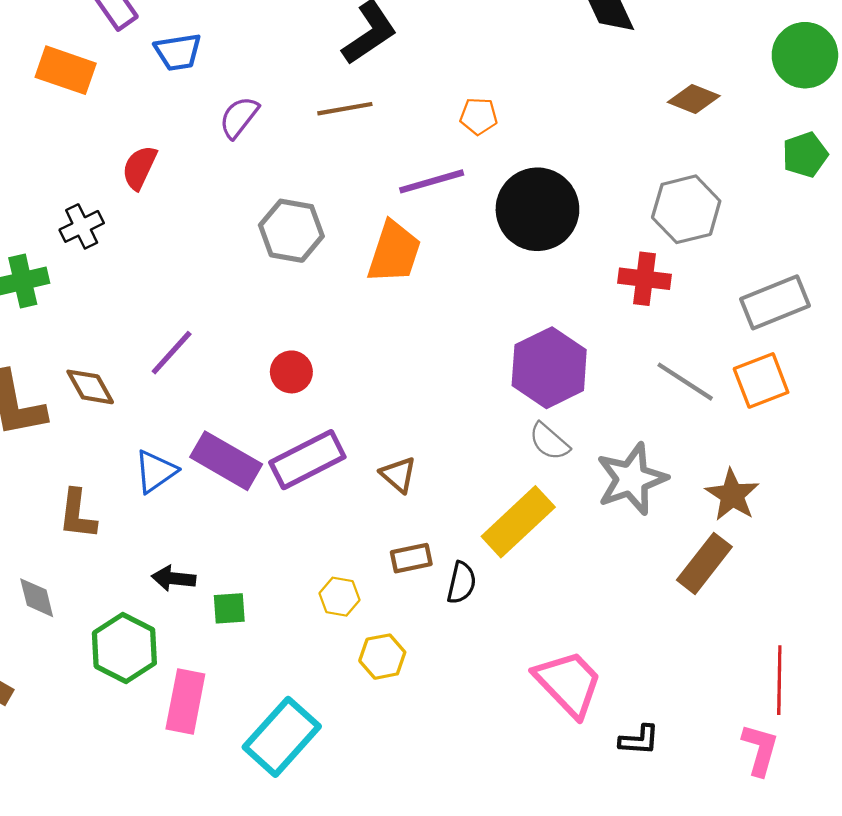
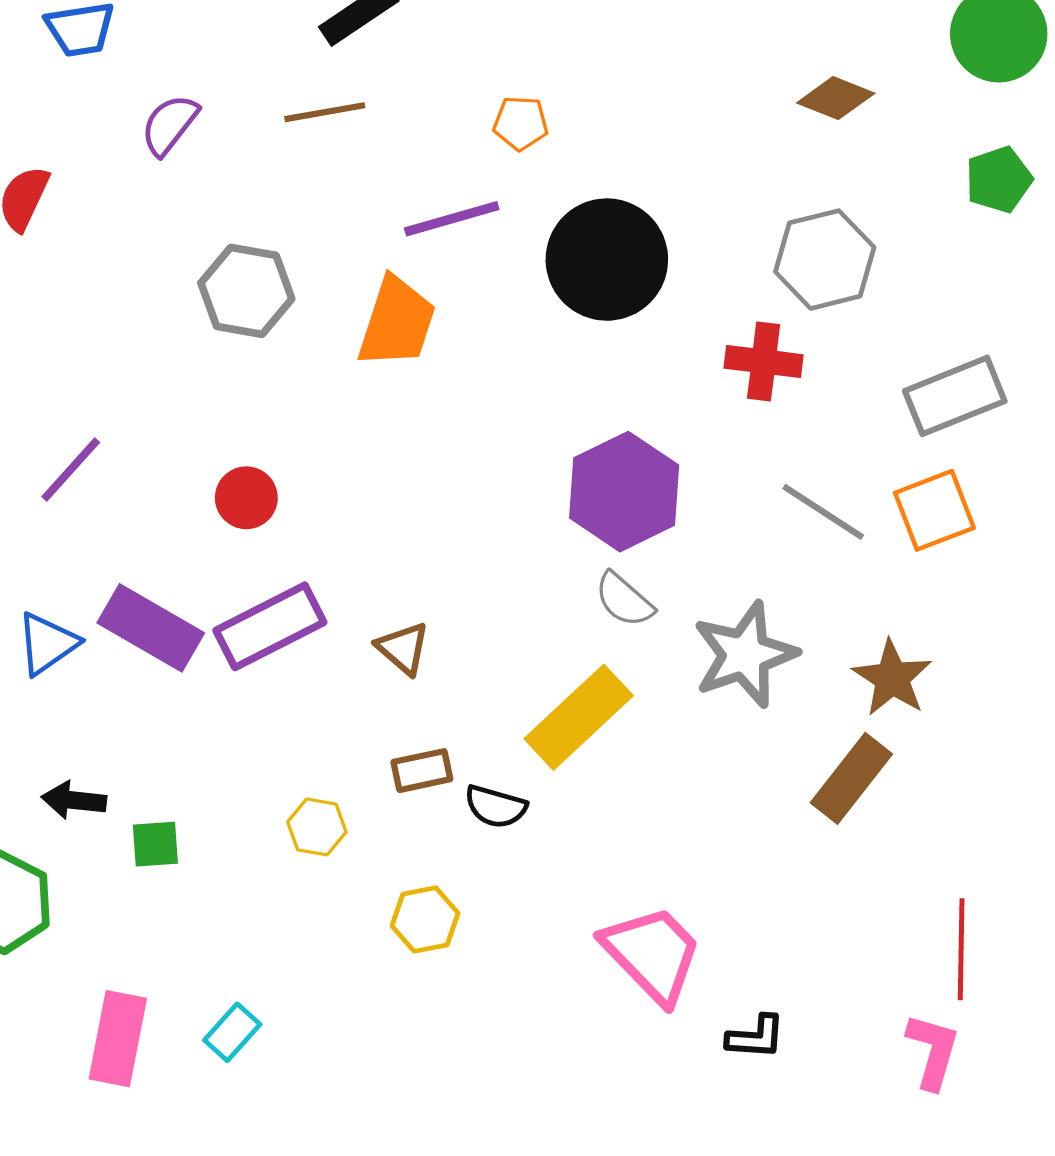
black semicircle: (461, 583) -> (496, 807), turned 93
yellow hexagon: (382, 657) -> (425, 919), moved
pink rectangle: (185, 701) -> (118, 1039), moved
cyan rectangle: (282, 737) -> (232, 1032), size x0.5

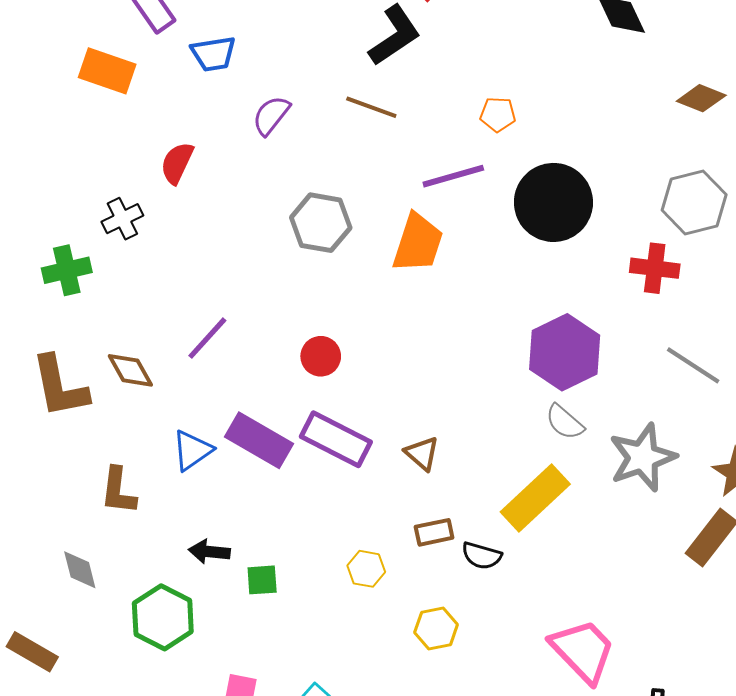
brown line: (325, 112) -> (371, 107), turned 30
purple rectangle: (270, 626) -> (336, 439), turned 54

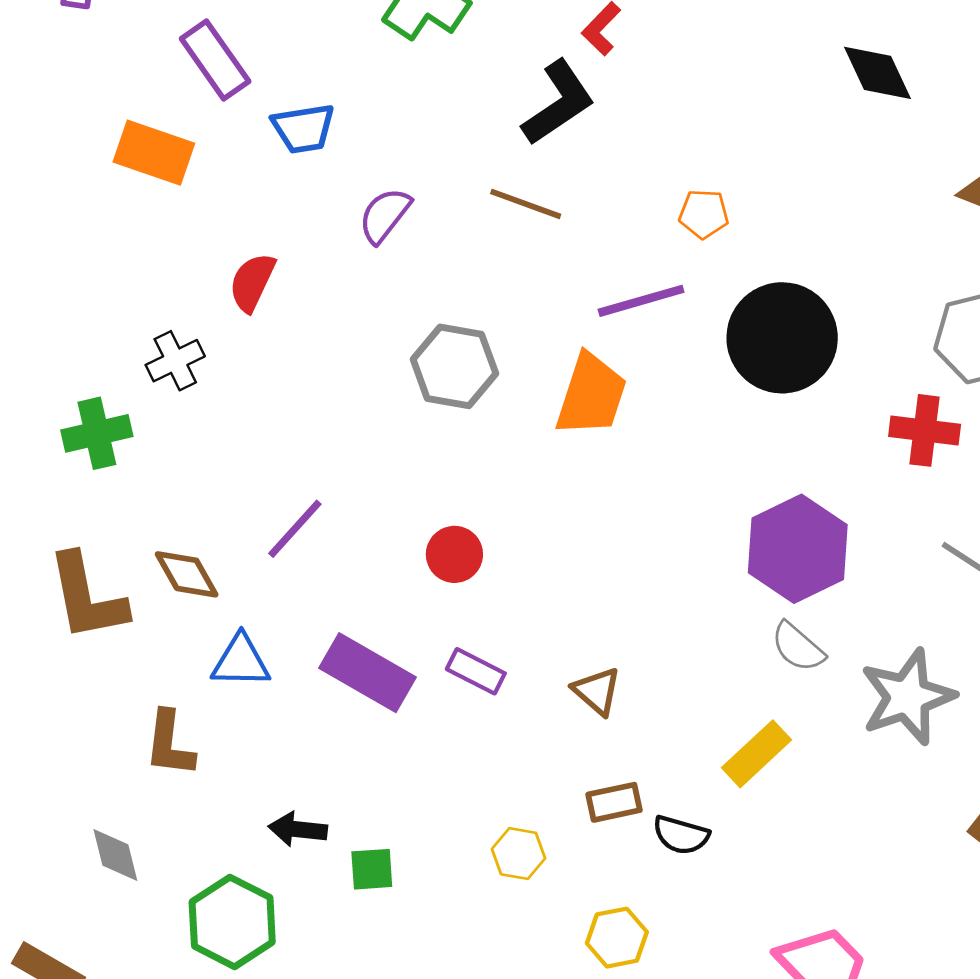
purple rectangle: (336, 439) -> (476, 671), size x0.6
blue triangle: (192, 450) -> (241, 661), moved, turned 36
yellow rectangle: (535, 498) -> (756, 754), size x0.7

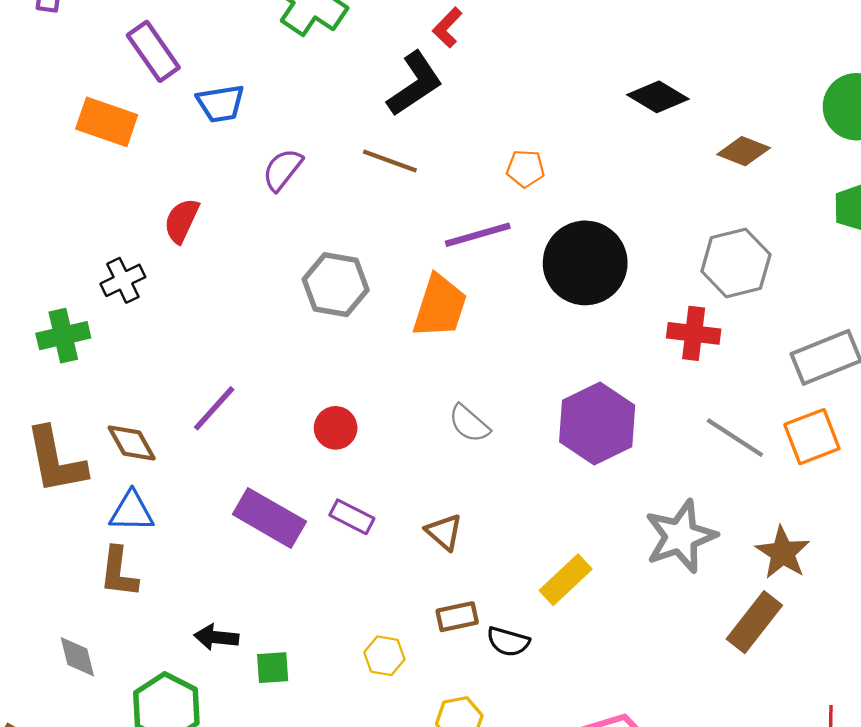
black diamond: (878, 73) -> (658, 97), moved, turned -34
gray semicircle: (798, 647) -> (469, 424), moved
blue triangle: (241, 661) -> (132, 511), moved

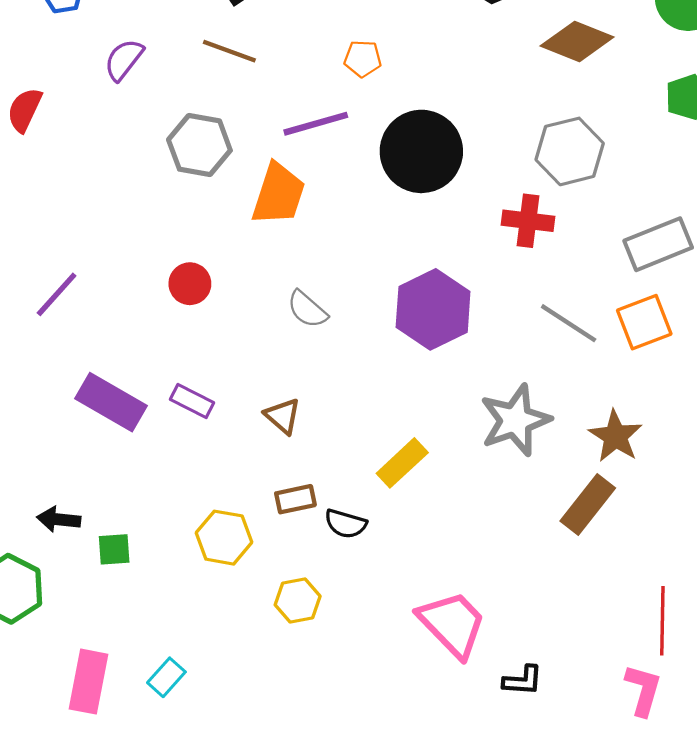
brown diamond: (744, 151) -> (577, 42), size x1.4
gray hexagon: (336, 285) -> (199, 145), moved
red circle: (336, 428) -> (190, 284), moved
yellow hexagon: (384, 656) -> (224, 538), size x1.4

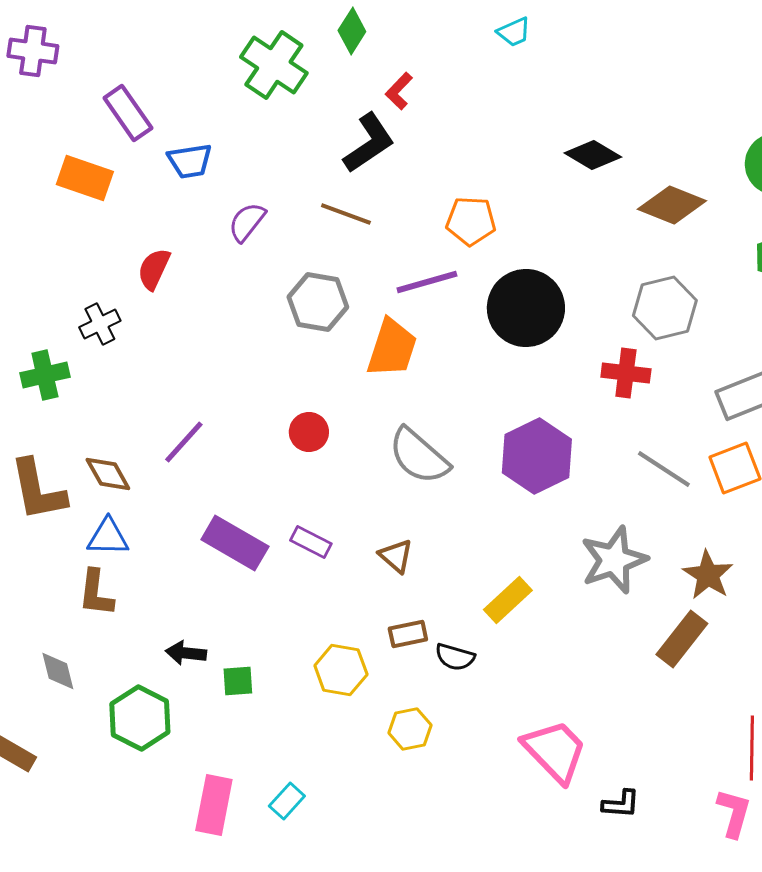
orange pentagon: (363, 59) -> (471, 221), size x1.4
gray semicircle: (307, 309) -> (419, 456), size x1.6

